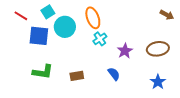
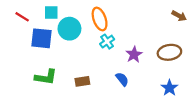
cyan square: (48, 12) -> (51, 13), turned 32

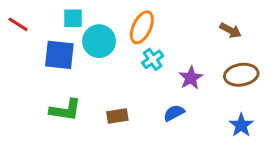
brown arrow: (179, 16) -> (231, 30), moved
red line: (22, 17) -> (18, 24), moved
orange ellipse: (100, 19) -> (142, 27), turned 45
blue semicircle: (122, 79) -> (174, 113), turned -80

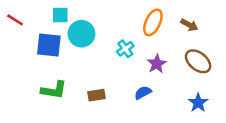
orange ellipse: (142, 27) -> (153, 22), moved
brown ellipse: (241, 75) -> (198, 61), turned 48

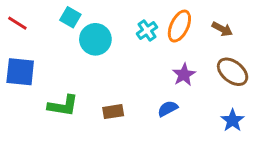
cyan square: (60, 15) -> (70, 17), turned 30
blue square: (49, 45) -> (20, 72), moved
cyan cross: (125, 49) -> (147, 30), moved

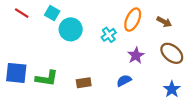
red line: (17, 23) -> (22, 13), moved
cyan cross: (147, 30) -> (109, 35), moved
blue square: (20, 72) -> (16, 73), moved

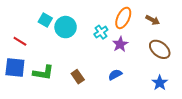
red line: (22, 13) -> (20, 41), moved
cyan square: (52, 13) -> (45, 20), moved
purple star: (136, 55) -> (120, 44), moved
brown rectangle: (84, 83) -> (78, 77), turned 64

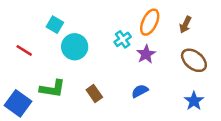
brown arrow: (153, 20) -> (185, 25), turned 88
cyan circle: (66, 27) -> (75, 47), moved
blue square: (15, 68) -> (18, 103), moved, turned 30

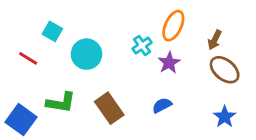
cyan square: (55, 25) -> (52, 31), moved
brown arrow: (185, 25) -> (215, 40), moved
brown rectangle: (94, 94) -> (109, 108), size x1.5

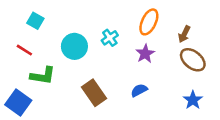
cyan square: (52, 31) -> (35, 21), moved
cyan cross: (142, 46) -> (110, 38), moved
green L-shape: (61, 103) -> (43, 76), moved

